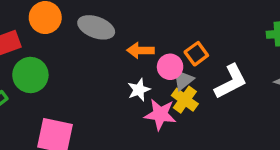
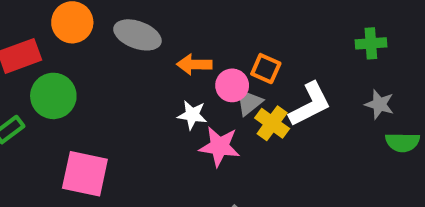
orange square: (196, 54) -> (266, 69), turned -30
white star: (139, 90) -> (192, 115), turned 30
yellow cross: (185, 100) -> (272, 123), moved

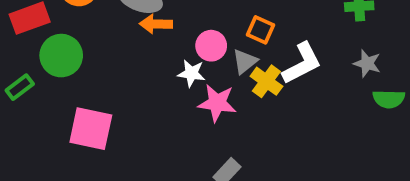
orange arrow: (194, 64) -> (156, 24), moved
pink circle: (232, 85) -> (211, 46), moved

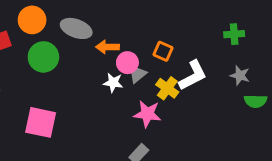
orange arrow: (156, 24) -> (107, 47), moved
green circle: (61, 56) -> (43, 57), moved
gray triangle: (245, 61) -> (137, 74), moved
pink star: (217, 103) -> (147, 114), moved

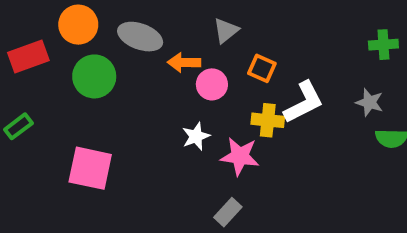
green cross: (234, 34) -> (383, 45), moved
gray triangle: (137, 74) -> (226, 31), moved
white star: (113, 83) -> (196, 136), moved, turned -30
yellow cross: (167, 88) -> (268, 120), turned -30

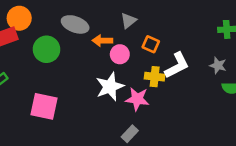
orange circle: (78, 25) -> (19, 18), moved
white star: (196, 136) -> (110, 87), size x1.6

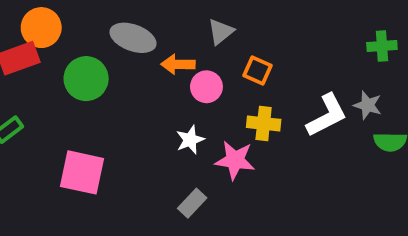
white L-shape: (177, 65) -> (327, 115), moved
white star: (110, 87) -> (190, 140), size x0.6
gray rectangle: (130, 134) -> (192, 203), moved

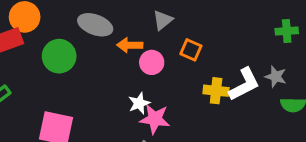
yellow cross: (264, 123) -> (216, 91), moved
pink star: (235, 160) -> (155, 119), moved

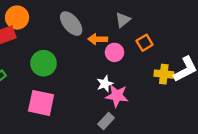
gray ellipse: (95, 25) -> (71, 24), turned 30
orange square: (191, 50) -> (145, 43), turned 35
green circle: (59, 56) -> (43, 63), moved

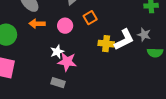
orange arrow: (98, 39) -> (37, 24), moved
gray rectangle: (106, 121) -> (58, 83), turned 64

